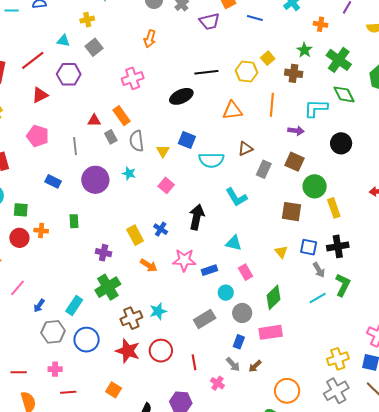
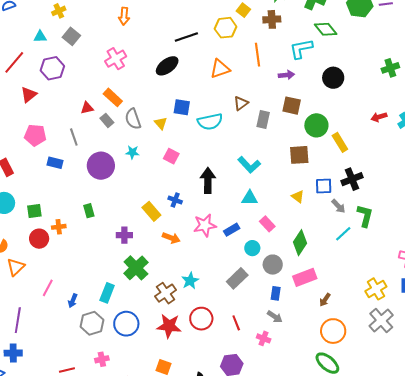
blue rectangle: (53, 181) -> (55, 163), moved
cyan L-shape: (236, 197) -> (249, 165), moved
brown arrow: (255, 366) -> (325, 300), moved

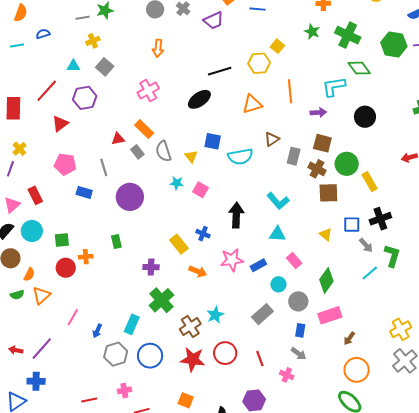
brown cross: (272, 19) -> (317, 169), moved, turned 30
cyan star: (132, 152) -> (177, 183), moved
purple line: (18, 320) -> (42, 349), turned 30

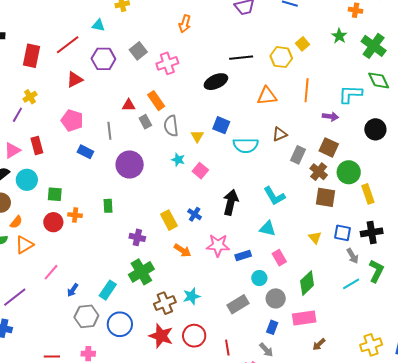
gray square: (105, 67) -> (138, 51), moved

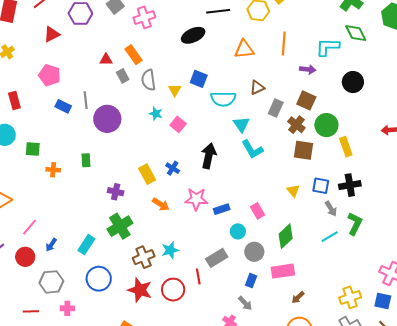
gray line: (109, 131) -> (86, 100), moved
red circle: (53, 222) -> (25, 257), moved
cyan triangle: (268, 229) -> (241, 124), moved, turned 42
gray hexagon: (86, 316) -> (51, 282), moved
red line: (227, 348) -> (198, 276), moved

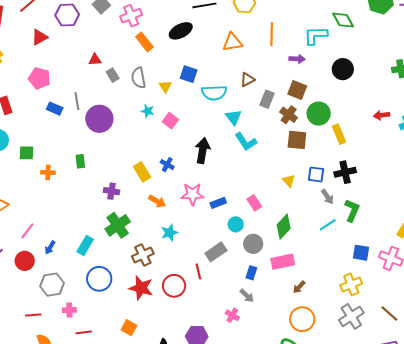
orange rectangle: (133, 55) -> (144, 42), moved
cyan star: (170, 250) -> (169, 233), moved
blue square: (383, 301) -> (361, 253), moved

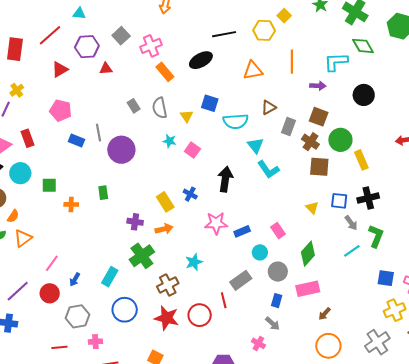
red triangle: (95, 60) -> (106, 69), moved
orange arrow: (157, 201) -> (164, 229), moved, turned -42
yellow cross: (351, 284) -> (395, 310), moved

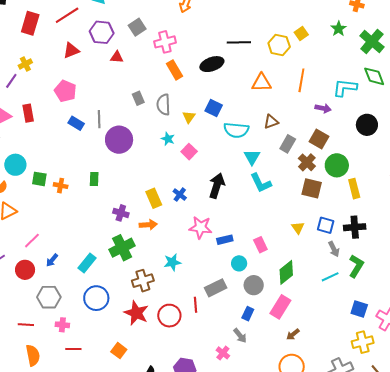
cyan circle: (20, 173) -> (15, 165), moved
green square: (49, 185) -> (39, 179), moved
pink rectangle: (308, 289) -> (280, 307), turned -55

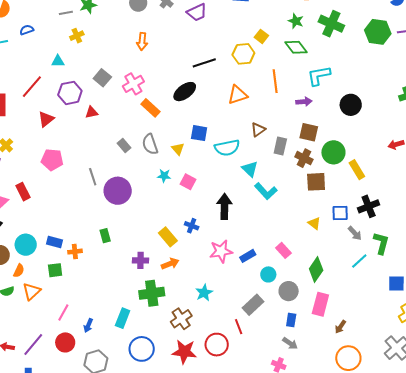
green diamond: (374, 76) -> (296, 47), moved
blue rectangle: (76, 123) -> (55, 242), moved
green square: (39, 179) -> (55, 270), moved
green cross: (122, 248) -> (152, 293), turned 35

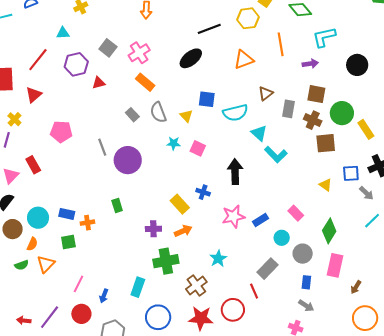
orange rectangle: (150, 108) -> (145, 82), moved
red triangle: (46, 119) -> (34, 95), moved

